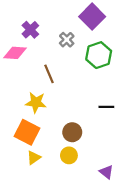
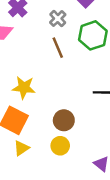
brown line: (49, 74) -> (58, 48), moved

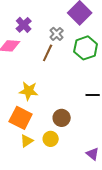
brown line: (58, 48) -> (48, 53), moved, turned 48
yellow circle: (60, 146) -> (51, 139), moved

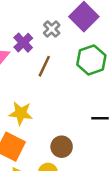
purple cross: (24, 25) -> (23, 43), moved
gray cross: (57, 34) -> (52, 29), moved

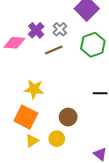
gray cross: (52, 29) -> (60, 29), moved
brown line: (44, 66) -> (54, 50), turned 42

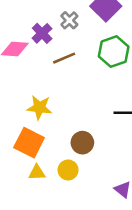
gray cross: (60, 29) -> (69, 20), moved
yellow triangle: (32, 141) -> (37, 173), turned 32

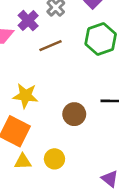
brown circle: (82, 143) -> (74, 114), moved

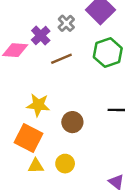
brown circle: (74, 114) -> (72, 122), moved

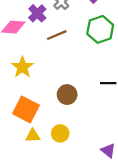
yellow star: (38, 105) -> (22, 67), moved, turned 30

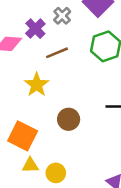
yellow star: (22, 67) -> (37, 85), moved
yellow circle: (60, 133) -> (56, 173), moved

